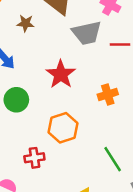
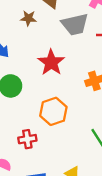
brown star: (26, 23) -> (28, 18), moved

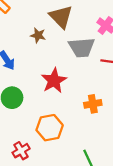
red cross: (27, 139) -> (21, 151), turned -30

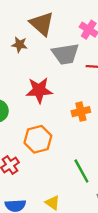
red star: (54, 81) -> (39, 90), turned 30

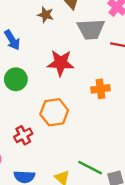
green line: (81, 171) -> (90, 168), moved, turned -40

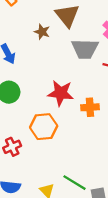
red star: (61, 63) -> (61, 93), moved

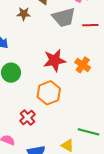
orange cross: (90, 107) -> (83, 65), turned -35

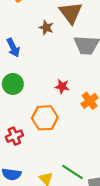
red star: (55, 60) -> (62, 86), size x0.6

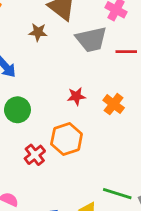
red cross: (14, 136) -> (35, 155), moved

